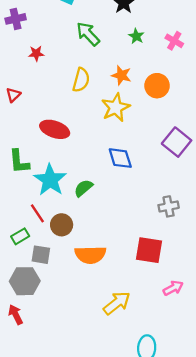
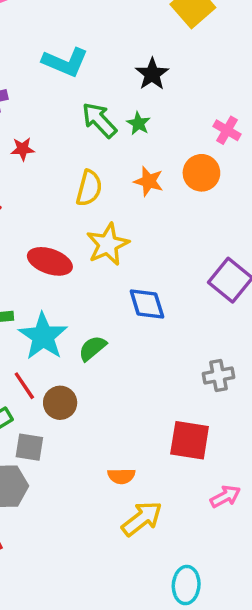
green star: (136, 36) -> (138, 123), moved
orange circle: (157, 86) -> (201, 173), moved
yellow star: (116, 108) -> (108, 244), moved
orange semicircle: (90, 255) -> (121, 476), moved, size x0.6

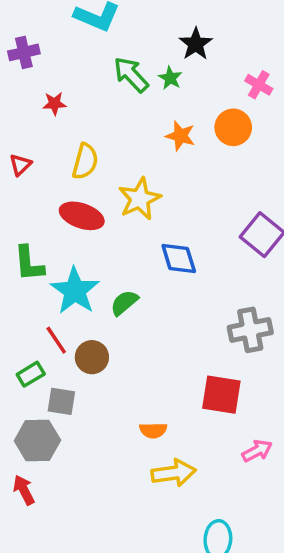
black star: (152, 74) -> (196, 44), moved
yellow semicircle: (89, 188) -> (85, 161), moved
gray cross: (218, 376) -> (250, 330), size x1.4
yellow arrow: (142, 519) -> (174, 473), turned 30

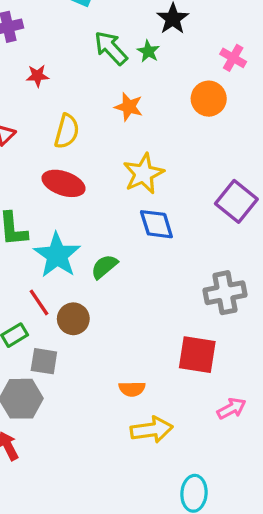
orange star: (180, 136) -> (129, 107), moved
yellow star: (140, 199) -> (143, 174), moved

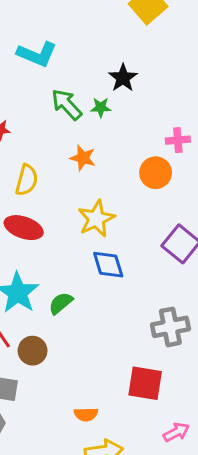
green star: (148, 51) -> (101, 107), turned -30
pink cross: (233, 58) -> (178, 140), moved, turned -35
orange circle: (209, 99) -> (156, 173), moved

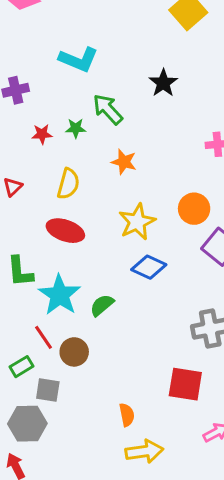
green star: (101, 107) -> (76, 128), moved
orange circle: (156, 173) -> (194, 209), moved
blue diamond: (108, 265) -> (149, 267), turned -48
orange semicircle: (86, 414) -> (127, 415), turned -100

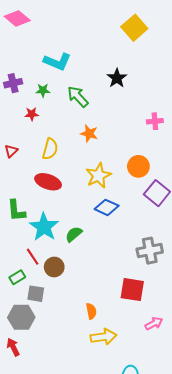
green star: (76, 128) -> (43, 90), moved

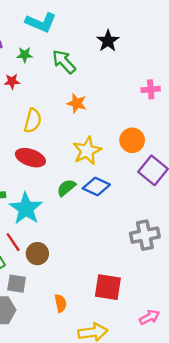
green semicircle: (74, 234) -> (66, 188), moved
red square: (132, 290) -> (108, 287), moved
orange semicircle: (91, 311) -> (60, 303), moved

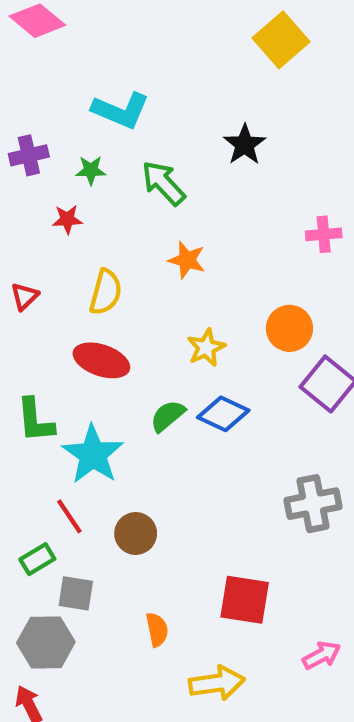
yellow star: (87, 151) -> (206, 348), size x0.7
brown circle: (37, 254) -> (136, 533), moved

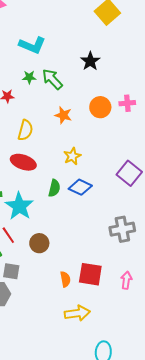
green star: (91, 170) -> (29, 77), moved
orange circle: (289, 328) -> (100, 107), moved
green semicircle: (168, 416) -> (54, 188), turned 144
orange semicircle: (157, 630) -> (65, 279), moved
pink arrow: (322, 655) -> (126, 280), moved, turned -54

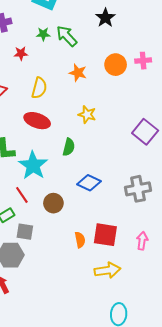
yellow star: (72, 156) -> (87, 114), turned -30
blue diamond: (80, 187) -> (89, 183), moved
yellow arrow: (77, 313) -> (107, 270), moved

